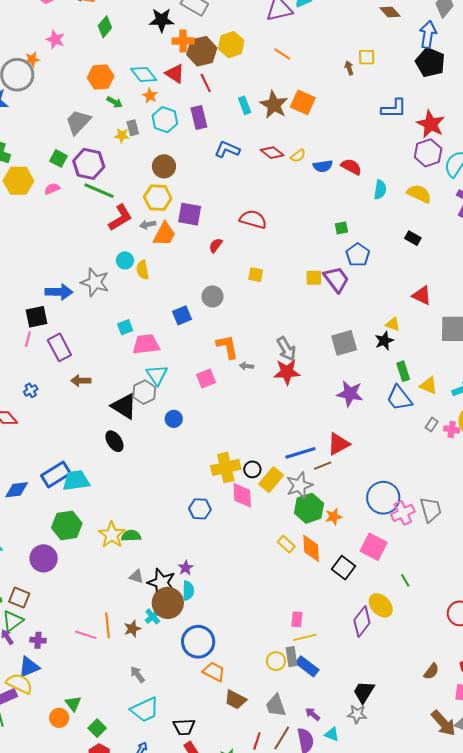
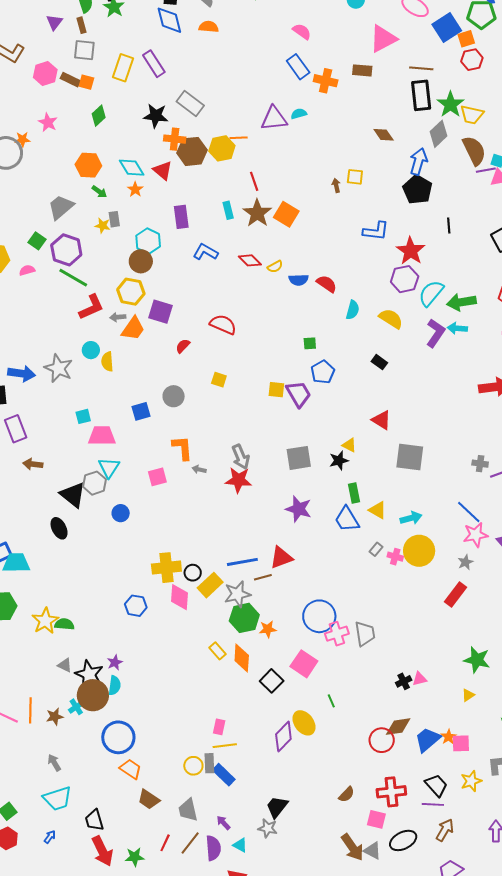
orange line: (282, 54) -> (239, 138), moved, turned -42
red line: (206, 83) -> (254, 181), moved
cyan hexagon: (165, 120) -> (148, 241), moved
black trapezoid: (184, 727) -> (94, 820), turned 70

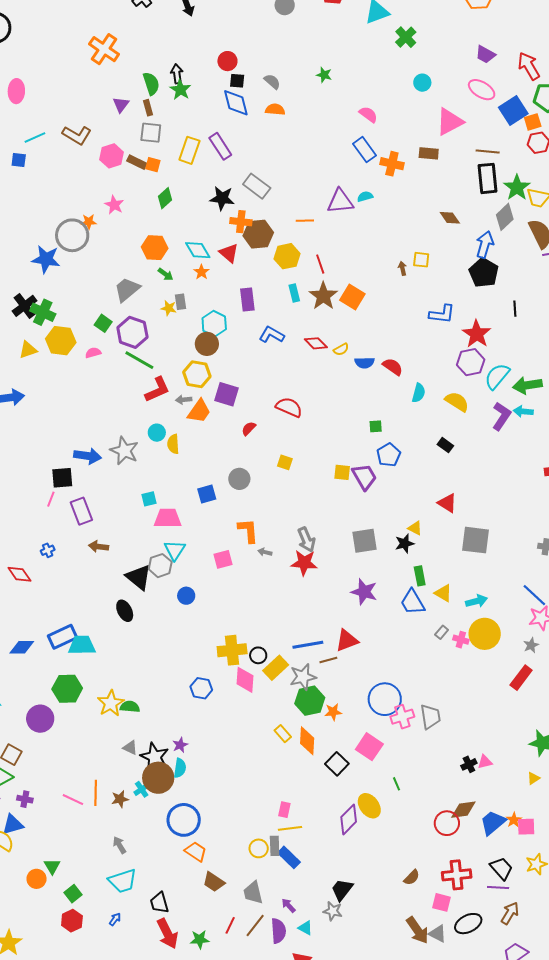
yellow hexagon: (222, 148) -> (287, 256), moved

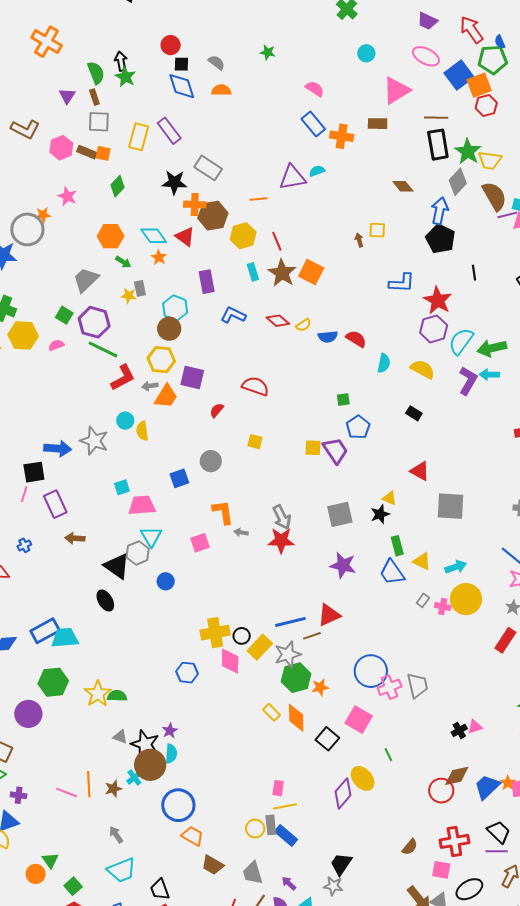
orange square: (533, 122) -> (479, 85), size x1.4

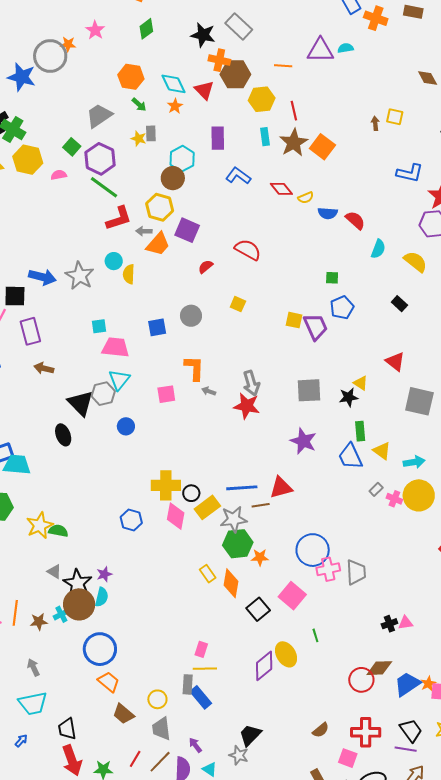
yellow circle: (255, 829) -> (157, 699), moved

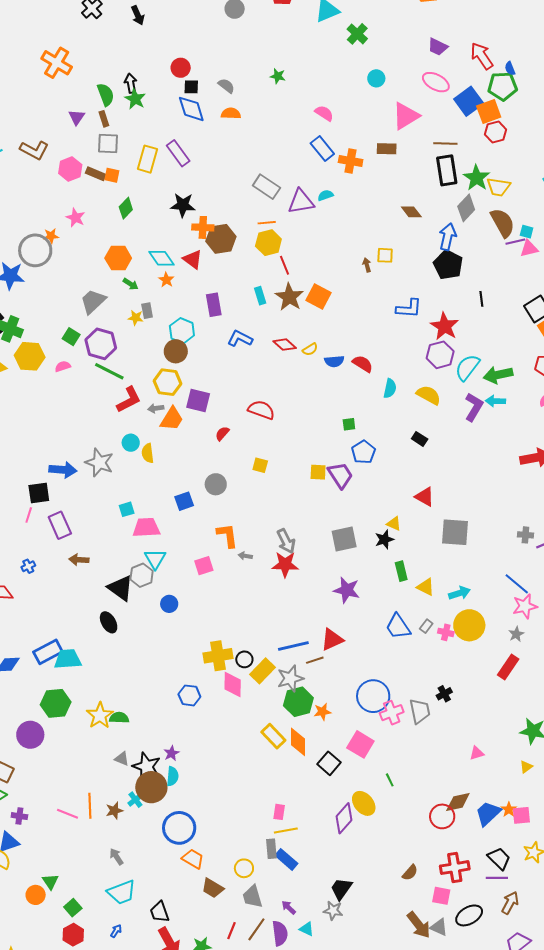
gray rectangle: (239, 26) -> (266, 187), moved
yellow hexagon: (262, 99) -> (268, 243), moved
blue trapezoid: (350, 456) -> (398, 627), moved
yellow rectangle: (208, 574) -> (273, 736), size x1.4
black cross: (389, 624) -> (444, 694), moved

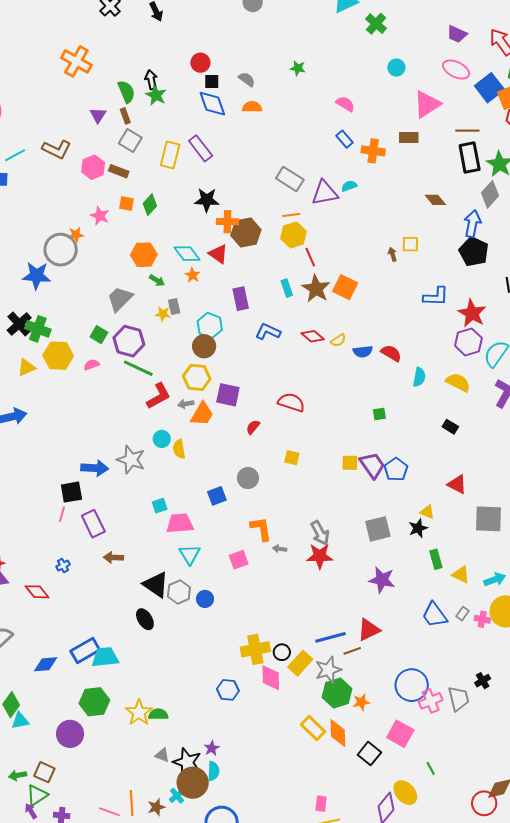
gray square: (108, 143) -> (130, 141), turned 30
blue rectangle: (322, 148) -> (345, 139), size x0.7
orange square: (112, 175) -> (127, 203), moved
blue pentagon: (363, 452) -> (396, 469), moved
gray hexagon: (142, 575) -> (179, 592), moved

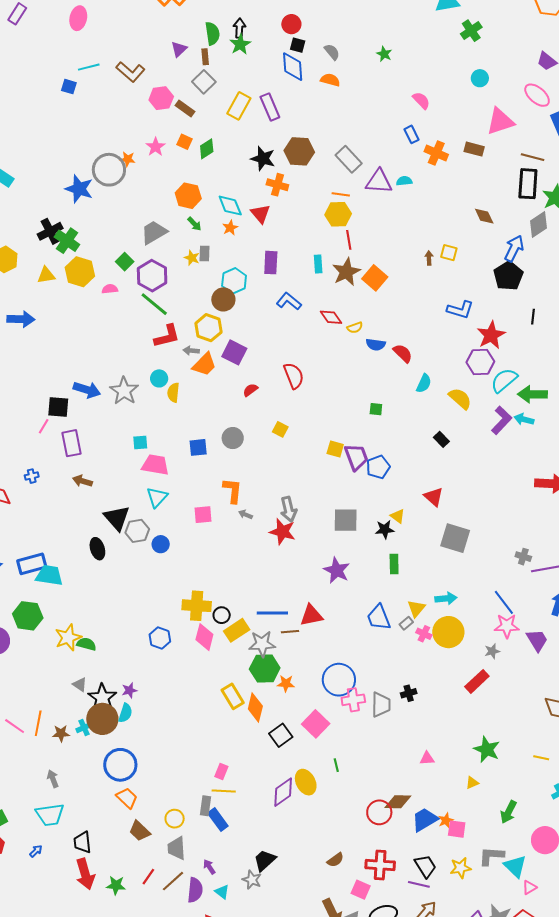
brown hexagon: (246, 233) -> (299, 151), moved
red semicircle: (291, 402) -> (294, 376), turned 36
yellow triangle: (461, 574) -> (416, 608), moved, turned 30

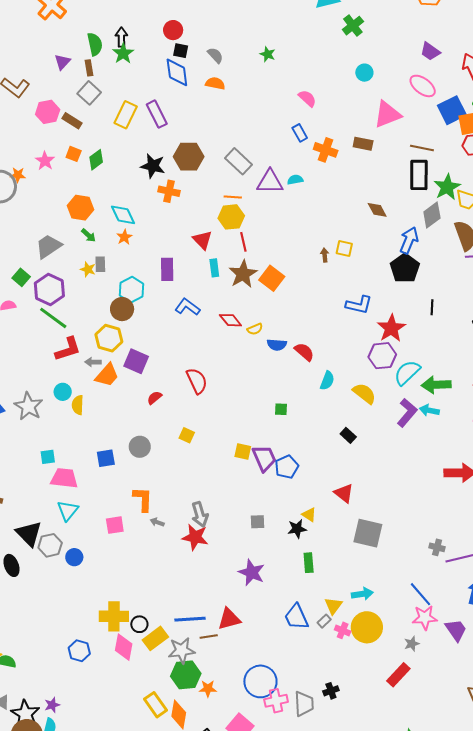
red triangle: (260, 214) -> (202, 240), moved
gray square: (346, 520) -> (257, 522), size x0.6

